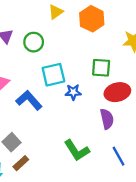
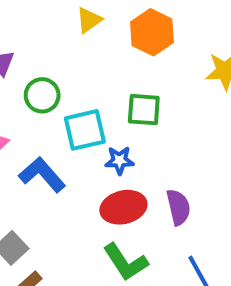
green circle: (34, 42) -> (42, 95), moved
green square: (101, 68) -> (144, 110), moved
red ellipse: (117, 92) -> (123, 207), moved

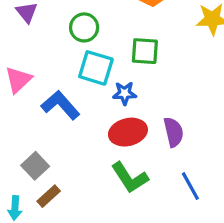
green circle: (42, 95) -> (84, 27), moved
cyan square: (85, 130) -> (96, 68), turned 30

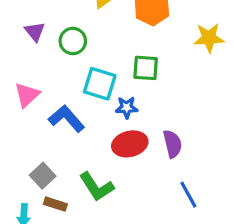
green circle: (84, 27) -> (73, 41), moved
green L-shape: (130, 178) -> (97, 187), moved
brown rectangle: (49, 196) -> (55, 204), turned 60

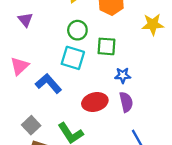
green circle: (73, 41) -> (77, 30), moved
blue star: (127, 107) -> (123, 75), moved

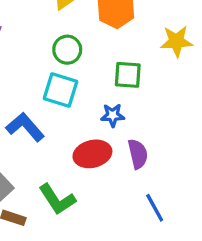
green square: (106, 46) -> (128, 75), moved
blue star: (123, 75) -> (113, 115), moved

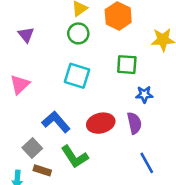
green circle: (67, 50) -> (78, 33), moved
blue star: (113, 115) -> (144, 94), moved
blue L-shape: (25, 127) -> (56, 122), moved

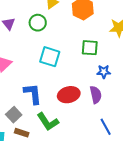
green circle: (78, 33) -> (38, 23), moved
blue L-shape: (56, 122) -> (33, 94), turned 35

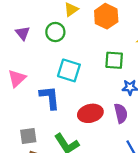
blue L-shape: (33, 94) -> (50, 98), moved
gray square: (14, 115) -> (28, 136), turned 35

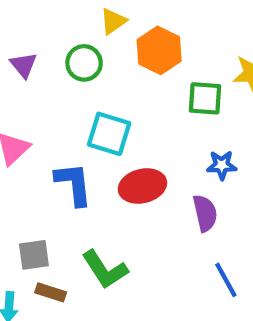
orange hexagon: (106, 16) -> (159, 50), moved
green square: (114, 60) -> (205, 98), moved
red ellipse: (90, 113) -> (142, 186), moved

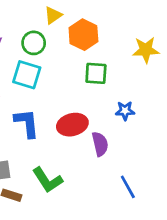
green square: (205, 98) -> (96, 73), moved
cyan square: (109, 134) -> (27, 75), moved
purple semicircle: (205, 213) -> (100, 144), moved

